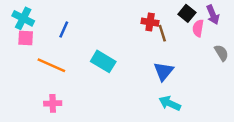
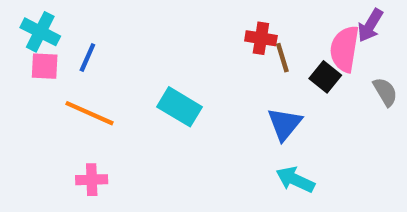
black square: (187, 13) -> (325, 77), moved
purple arrow: (213, 15) -> (370, 25), turned 54
pink semicircle: (198, 28) -> (344, 49), size x1.5
blue line: (64, 29) -> (87, 58), moved

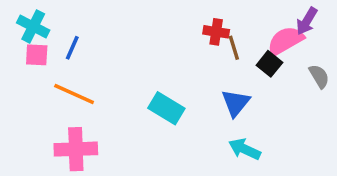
pink semicircle: (344, 49) -> (285, 41), turned 51
cyan rectangle: (180, 107) -> (166, 108), moved
pink cross: (92, 180) -> (76, 149), size x1.6

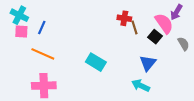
pink semicircle: (285, 41) -> (164, 23), turned 85
blue triangle: (236, 103) -> (148, 63), moved

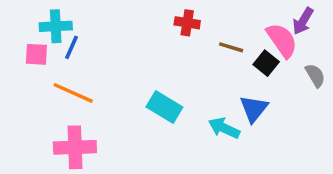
cyan cross: (19, 15) -> (56, 26), moved, turned -30
red cross: (124, 18) -> (187, 23), moved
brown line: (135, 27) -> (231, 47), turned -56
cyan arrow: (141, 86) -> (224, 128), moved

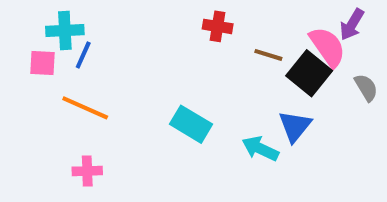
black square: (266, 63) -> (309, 73), size x1.5
pink cross: (75, 147) -> (87, 171), size x0.6

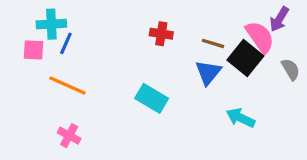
red cross: (218, 26) -> (161, 34), moved
blue triangle: (295, 126) -> (208, 73), moved
cyan arrow: (260, 149) -> (241, 118), moved
pink cross: (87, 171) -> (69, 136), turned 30

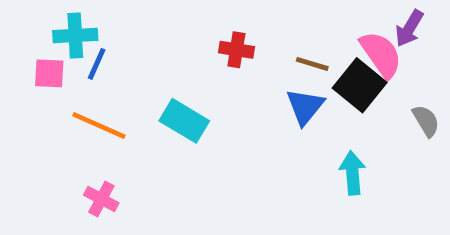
gray semicircle: (291, 69) -> (426, 121), moved
cyan rectangle: (152, 98) -> (184, 121), moved
cyan arrow: (241, 118) -> (352, 173), turned 60

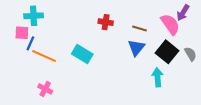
blue line: (97, 64) -> (30, 43), moved
black square: (360, 85) -> (167, 52), moved

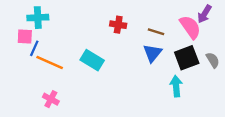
black square: (167, 52) -> (187, 58), turned 30

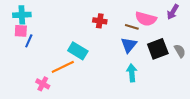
cyan cross: (38, 18) -> (22, 15), moved
pink semicircle: (190, 27) -> (146, 19), moved, turned 140
orange line: (50, 62) -> (63, 67), moved, turned -50
cyan arrow: (176, 86) -> (132, 73), moved

